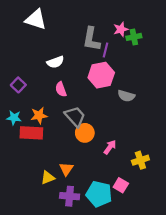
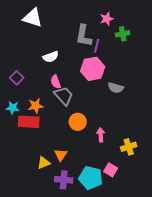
pink star: (121, 29) -> (107, 19), moved
gray trapezoid: (75, 117) -> (64, 96), moved
pink arrow: (110, 147) -> (101, 135), turned -40

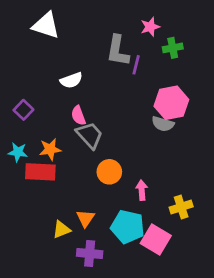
pink hexagon: (93, 69) -> (171, 103), moved
pink square: (111, 170) -> (156, 239), size x1.5
cyan pentagon: (91, 178) -> (128, 227), moved

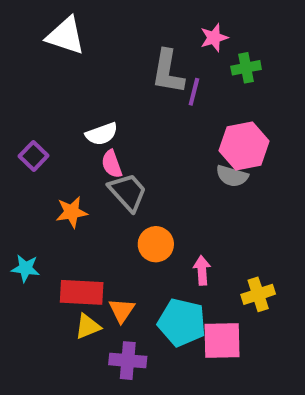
white semicircle: (71, 80) -> (102, 134), moved
cyan star: (18, 152) -> (25, 268), moved
red rectangle: (40, 172) -> (82, 292), moved
pink square: (156, 239) -> (222, 340), turned -32

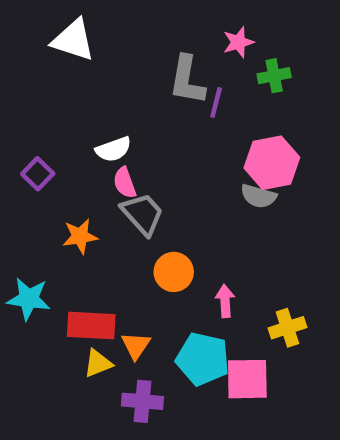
cyan star: (25, 268) -> (29, 299), size x1.4

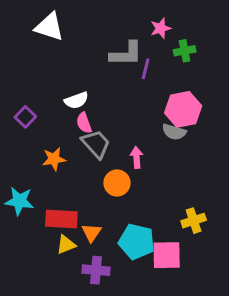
gray L-shape: (187, 80) -> (126, 54), turned -100
pink arrow: (225, 301) -> (137, 157), moved

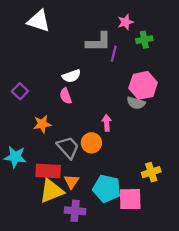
white semicircle: (76, 100) -> (72, 76), moved
gray trapezoid: (96, 144) -> (68, 148), moved
yellow triangle: (66, 245) -> (52, 191), size x1.6

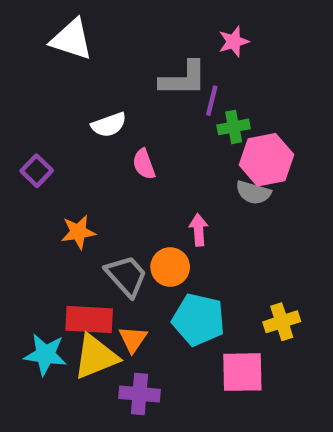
green cross: (144, 40) -> (234, 127), moved
white semicircle: (72, 76) -> (109, 125), moved
pink semicircle: (66, 96) -> (144, 164), moved
cyan star: (15, 157) -> (45, 355), moved
cyan pentagon: (107, 189) -> (199, 320), moved

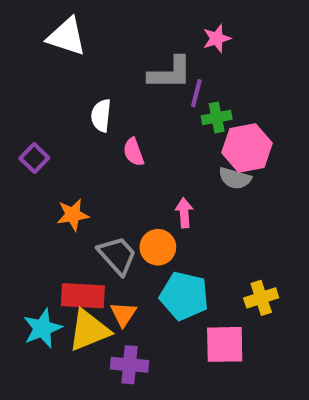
white semicircle: (109, 125) -> (101, 115), turned 116
cyan star: (45, 355) -> (42, 328), turned -30

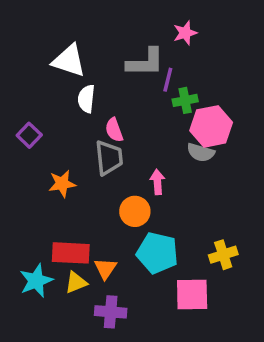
white triangle: (67, 36) -> (69, 61), moved
gray trapezoid: (117, 255) -> (109, 158), moved, turned 36
yellow triangle: (89, 330) -> (76, 282), size x0.6

